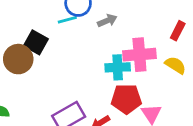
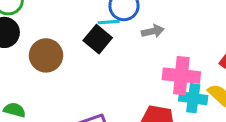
black square: (36, 42) -> (98, 39), moved
cyan cross: (118, 67) -> (193, 98), moved

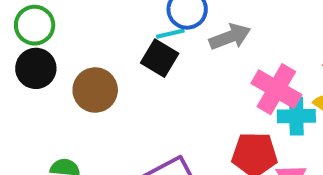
gray arrow: (153, 31) -> (230, 37), size x1.4
pink cross: (181, 76) -> (276, 89), turned 33

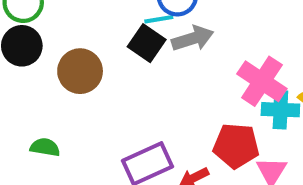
gray arrow: (230, 37) -> (193, 38), moved

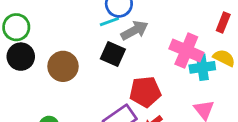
black square: (147, 43) -> (113, 54), moved
red pentagon: (236, 146) -> (145, 92), moved

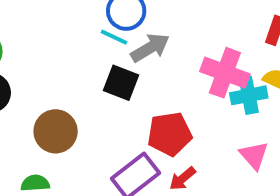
cyan line: (109, 22) -> (114, 37), turned 48
brown circle: (63, 66) -> (56, 131), moved

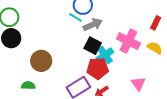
black square: (121, 83) -> (93, 46), moved
cyan cross: (249, 95) -> (105, 55), moved, turned -30

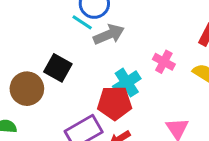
pink cross: (128, 41) -> (164, 62), size x0.6
black square: (93, 46) -> (58, 68), moved

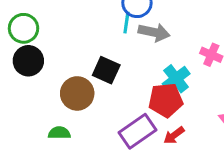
cyan line: (82, 22) -> (126, 23), turned 70
gray arrow: (109, 34) -> (154, 32), turned 40

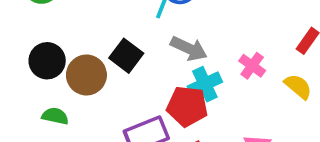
gray arrow: (154, 32) -> (189, 48), moved
black circle: (28, 61) -> (47, 61), moved

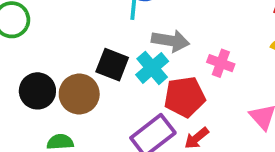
pink cross: (252, 66) -> (221, 63), moved
cyan cross: (205, 84) -> (152, 68), moved

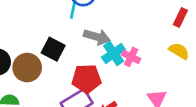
cyan cross: (152, 68) -> (114, 54), moved
red pentagon: (185, 97) -> (86, 79), moved

